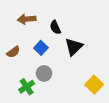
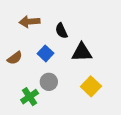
black triangle: (74, 47) -> (82, 52), turned 42
yellow square: (94, 85) -> (91, 86), moved

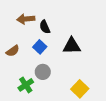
black semicircle: (61, 31) -> (45, 27), moved
yellow square: (91, 86) -> (80, 89), moved

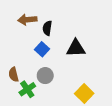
black semicircle: (45, 27) -> (47, 28), turned 32
brown semicircle: (13, 51) -> (14, 75), moved, turned 112

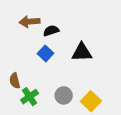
black semicircle: (47, 28) -> (51, 31), turned 64
gray circle: (45, 76) -> (64, 95), moved

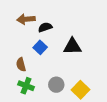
brown semicircle: (15, 81) -> (21, 65), moved
green cross: (30, 97) -> (26, 86), turned -35

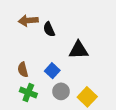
black semicircle: (45, 27) -> (49, 29), turned -96
blue square: (40, 47) -> (52, 71), moved

